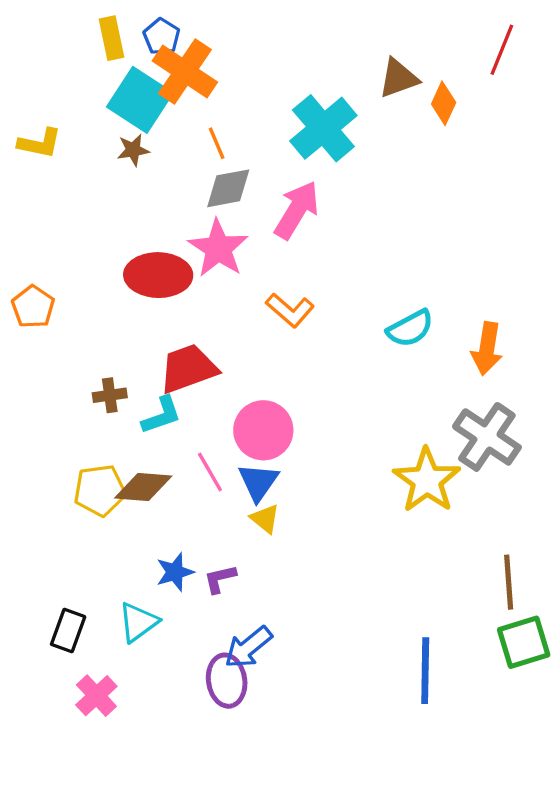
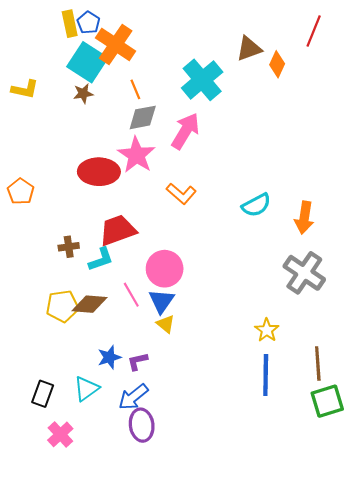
blue pentagon: (162, 36) -> (88, 23), moved
yellow star: (427, 480) -> (267, 330), moved, size x0.6
blue arrow: (248, 647) -> (133, 397), moved
blue line: (425, 671) -> (266, 375), moved

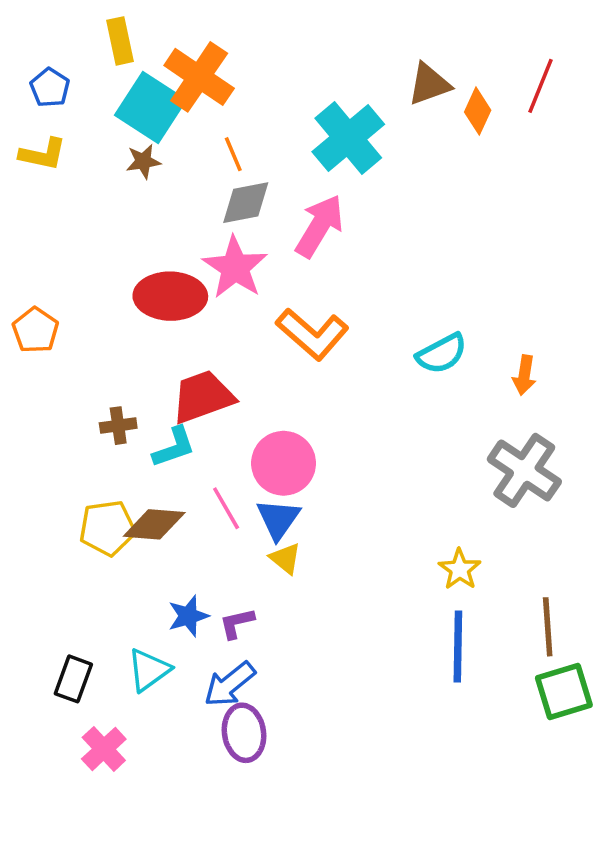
blue pentagon: (88, 23) -> (50, 88), moved
red line: (314, 31) -> (541, 86), moved
orange L-shape: (181, 194) -> (312, 334), size x1.4
orange arrow: (304, 218) -> (524, 375), size x0.7

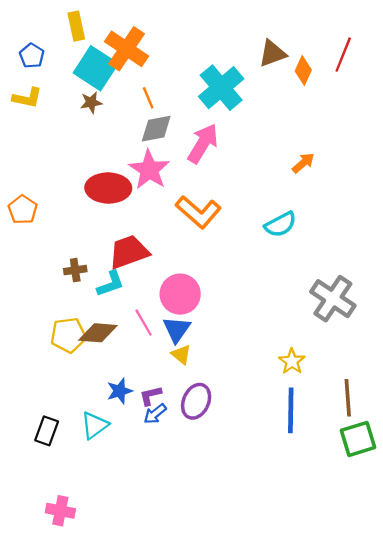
orange arrow: (524, 375) -> (303, 163), moved, turned -140
blue arrow: (230, 684) -> (155, 414), moved, size x0.7
purple ellipse: (244, 733) -> (196, 401), moved, turned 32
pink cross: (104, 749) -> (60, 511), moved, turned -36

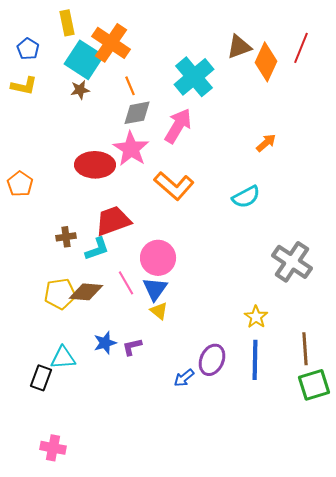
orange diamond: (303, 71) -> (266, 62), size x1.5
purple ellipse: (196, 401) -> (212, 360), moved
blue arrow: (155, 414) -> (184, 378), moved
cyan triangle: (95, 425) -> (63, 358), moved, turned 32

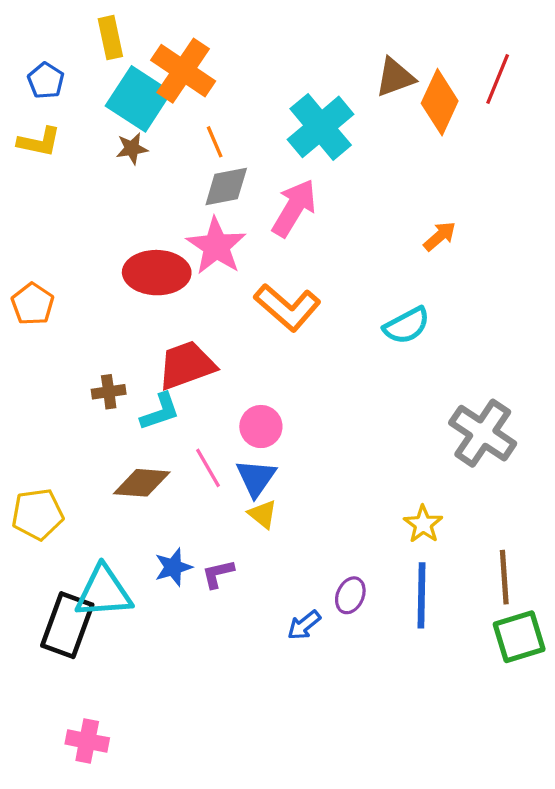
pink circle: (158, 258) -> (261, 427), size x0.7
yellow pentagon: (60, 294) -> (38, 514), moved
cyan triangle: (63, 358) -> (104, 592), size x1.4
purple ellipse: (212, 360) -> (350, 595), size x0.7
black rectangle: (41, 378) -> (67, 625), size x1.5

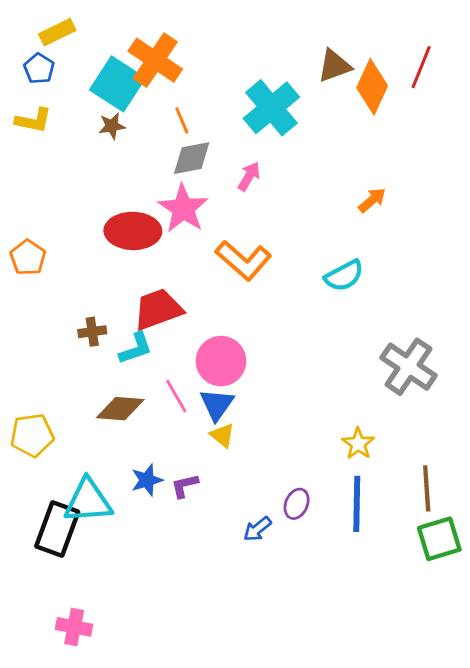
yellow rectangle: (110, 38) -> (57, 32), moved, turned 76
pink arrow: (294, 208) -> (249, 176), size x0.6
pink circle: (261, 427) -> (221, 361), size x1.4

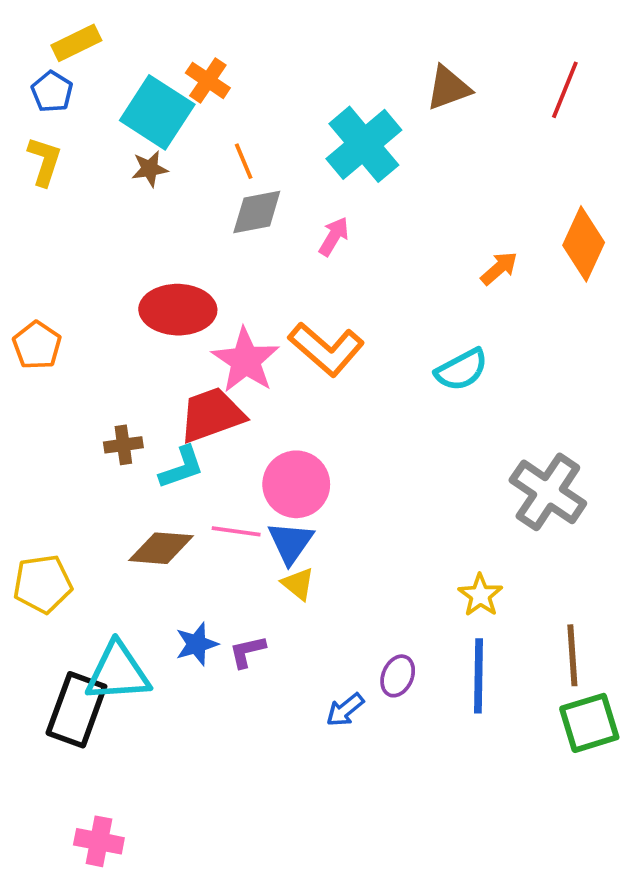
orange cross: (155, 60) -> (208, 80), size x0.6
orange diamond: (372, 87) -> (584, 244), moved
yellow L-shape: (33, 120) -> (44, 161), turned -84
pink star: (183, 209) -> (245, 360), moved
pink line: (176, 396) -> (236, 531), turned -52

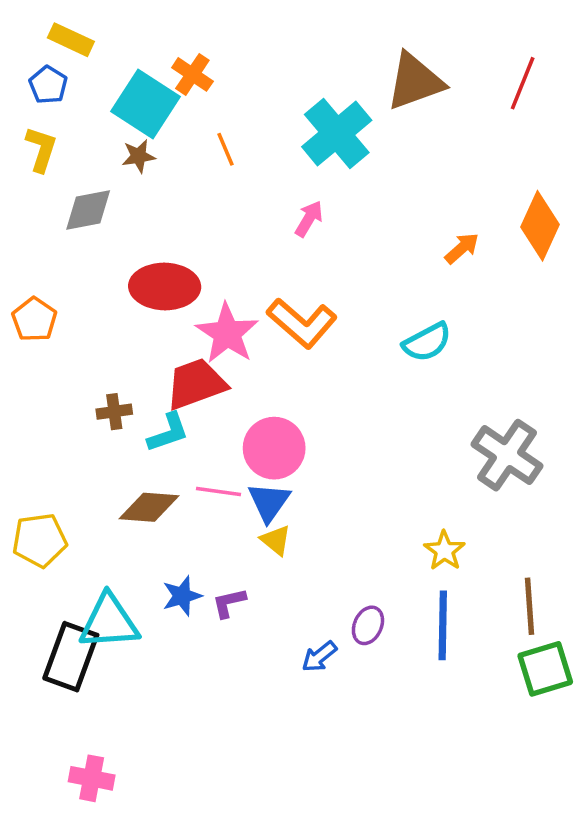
yellow rectangle: (76, 43) -> (71, 40), turned 51
brown triangle: (448, 88) -> (415, 81), size x1.4
gray diamond: (257, 212) -> (88, 210), moved

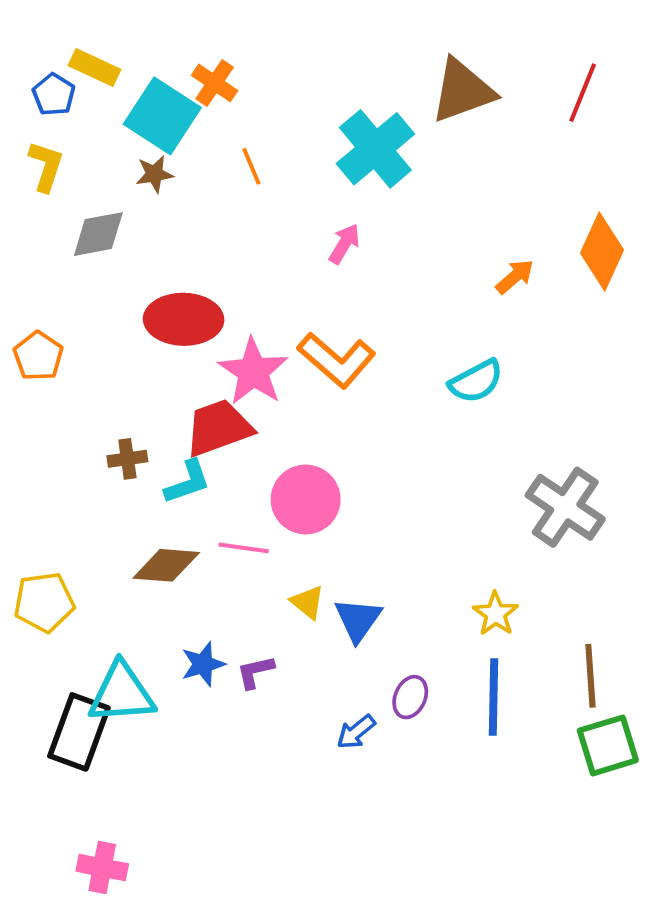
yellow rectangle: (71, 40) -> (94, 67), moved
blue triangle: (269, 502) -> (358, 620), moved

